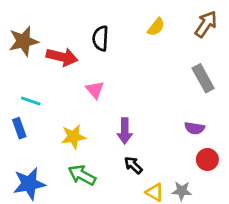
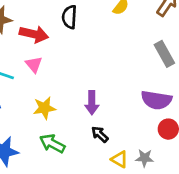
pink triangle: (95, 90) -> (34, 64), moved
purple semicircle: (195, 128) -> (156, 100), size x1.6

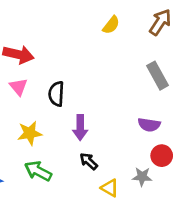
black semicircle: (69, 17) -> (56, 94), moved
purple semicircle: (156, 100) -> (149, 125), size x0.7
gray star: (145, 158) -> (142, 177), moved

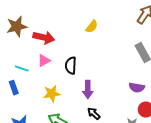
yellow semicircle: (111, 25) -> (92, 27), moved
pink triangle: (18, 87) -> (44, 61), turned 40

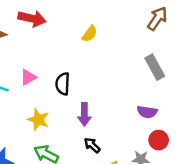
red arrow: (44, 38) -> (32, 19), moved
yellow star: (52, 94) -> (38, 120), turned 30

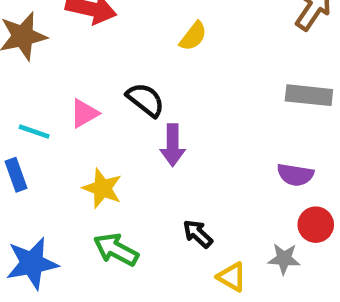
gray rectangle: (155, 67) -> (309, 95), turned -55
black semicircle: (63, 84) -> (145, 100), moved, turned 125
purple arrow: (84, 114) -> (173, 145), moved

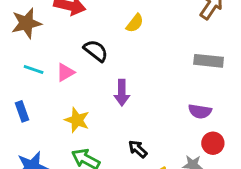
black semicircle: (145, 100) -> (96, 51), moved
cyan line: (34, 132) -> (34, 69), moved

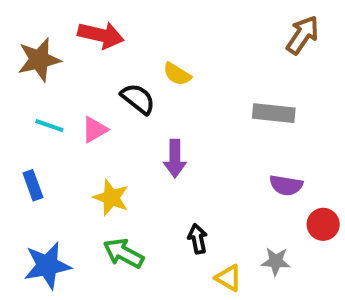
yellow semicircle: (135, 23) -> (177, 74), moved, turned 84
gray rectangle: (209, 61) -> (274, 113), moved
red circle: (213, 143) -> (323, 224), moved
black arrow: (138, 149) -> (198, 239), turned 36

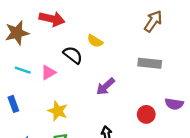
brown arrow: (303, 35) -> (153, 21), moved
purple arrow: (175, 158) -> (105, 86), moved, turned 48
purple semicircle: (286, 185) -> (174, 104), moved
red circle: (323, 224) -> (146, 114), moved

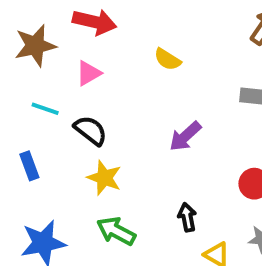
black semicircle: (73, 55) -> (91, 130), moved
pink triangle: (48, 72) -> (89, 73), moved

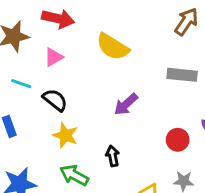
yellow semicircle: (167, 59) -> (113, 47), size x1.6
black arrow: (187, 217) -> (113, 156), moved

